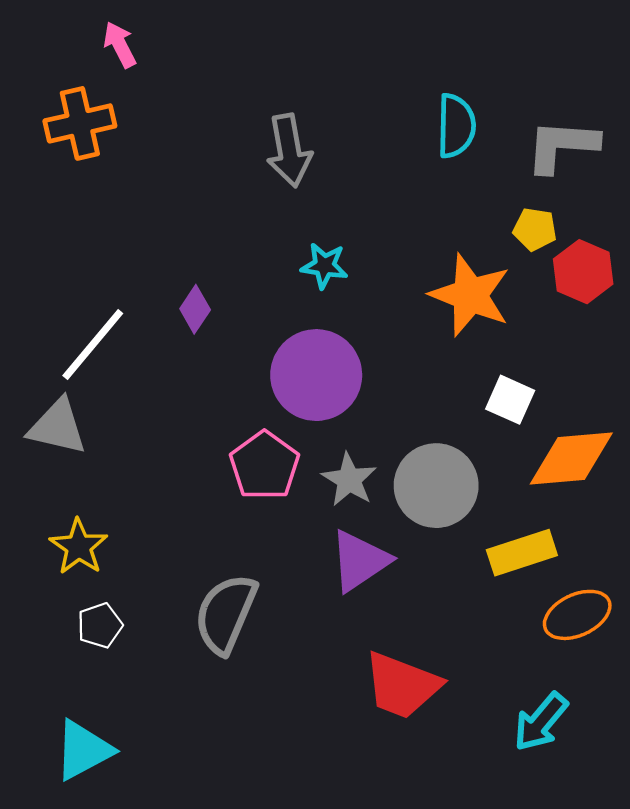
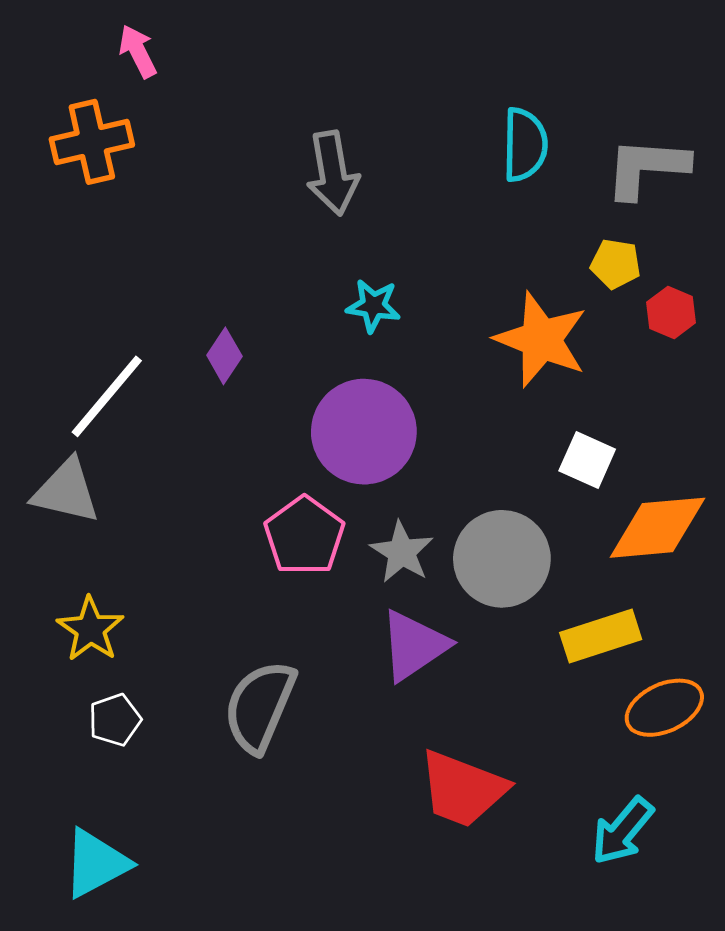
red hexagon: (583, 272) -> (671, 312), size x0.7

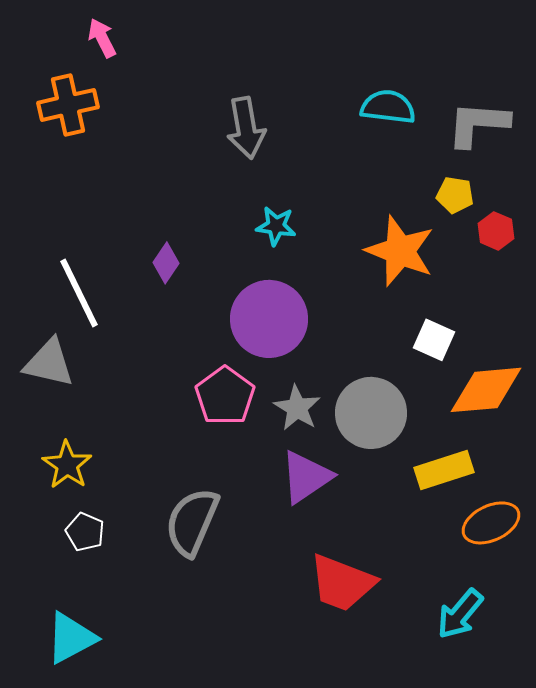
cyan semicircle: (525, 145) -> (388, 107), turned -84
white line: (107, 396) -> (79, 293), turned -66
white pentagon: (115, 720) -> (85, 532), turned -30

